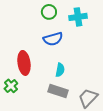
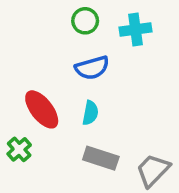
red ellipse: (24, 63) -> (42, 109), turned -30
cyan semicircle: (60, 70) -> (90, 113), moved

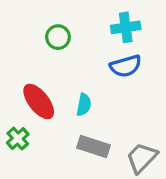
green circle: (85, 21) -> (58, 37), moved
blue semicircle: (92, 68) -> (126, 66), moved

